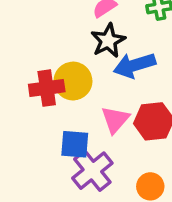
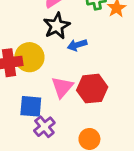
blue arrow: (134, 65) -> (77, 45), size x0.6
purple cross: (92, 171) -> (44, 127), size x0.7

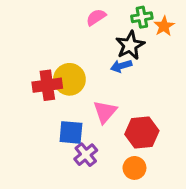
black star: (57, 26) -> (130, 45), moved
red hexagon: (92, 89) -> (142, 132), moved

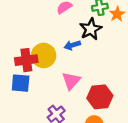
blue arrow: (121, 66) -> (72, 45), moved
blue square: (71, 132) -> (21, 83), moved

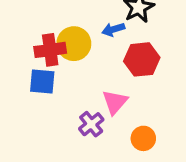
pink triangle: (71, 81) -> (115, 102), moved
red hexagon: (100, 97) -> (142, 59), moved

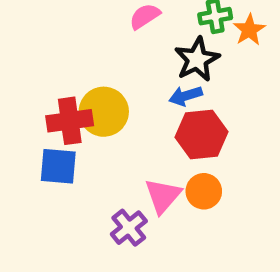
blue arrow: (113, 29) -> (186, 96), moved
orange circle: (143, 138) -> (204, 191), moved

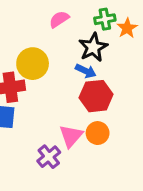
blue arrow: (186, 96) -> (86, 71), turned -138
yellow circle: (104, 112) -> (33, 64), moved

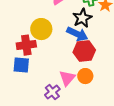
blue arrow: (86, 71) -> (77, 34), size x1.5

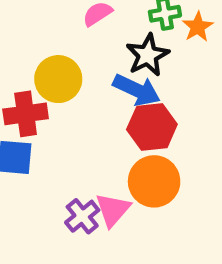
orange circle: (85, 76) -> (154, 181), size x1.5
pink triangle: (67, 78) -> (113, 210), moved

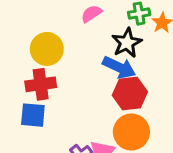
yellow circle: (58, 79) -> (47, 49), moved

